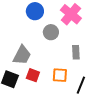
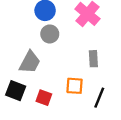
gray circle: (51, 32) -> (50, 34), moved
red square: (33, 75) -> (44, 98), moved

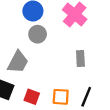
orange square: (75, 86) -> (61, 97), moved

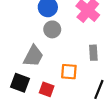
orange square: (61, 97) -> (69, 72), moved

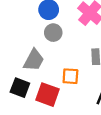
red square: (47, 89) -> (47, 95), size x1.5

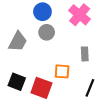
gray trapezoid: (34, 60) -> (18, 42), moved

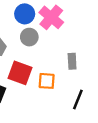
pink cross: (80, 15) -> (51, 17), moved
red square: (41, 88) -> (20, 73), moved

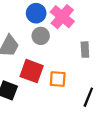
gray rectangle: (72, 61) -> (85, 50), moved

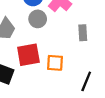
red square: (32, 71) -> (28, 55), turned -30

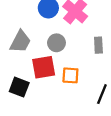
gray circle: (38, 19) -> (56, 43), moved

